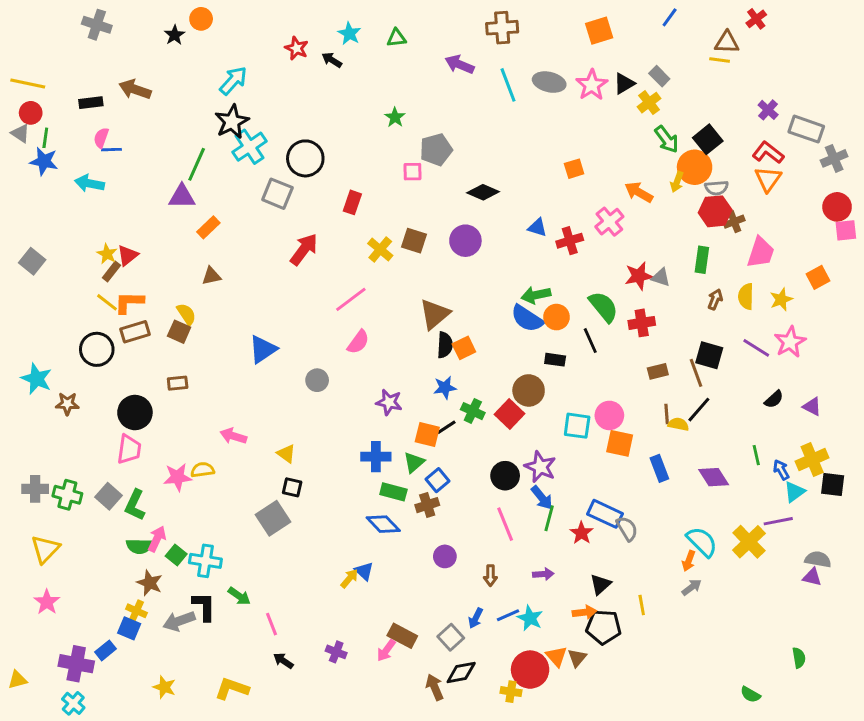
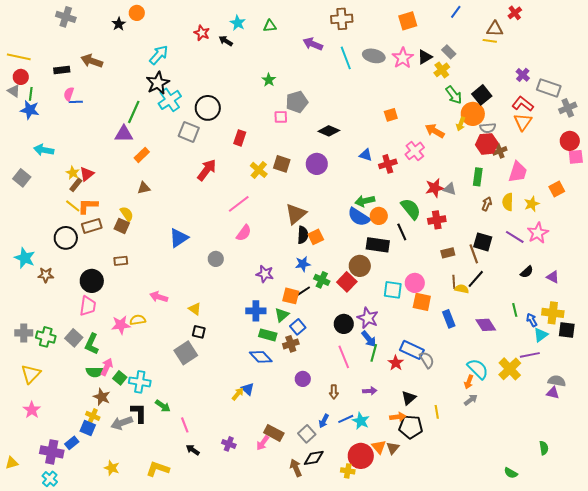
cyan arrow: (89, 183) -> (44, 150), moved
black rectangle: (555, 360) -> (378, 245), size x1.6
yellow cross: (812, 460) -> (553, 313), turned 30

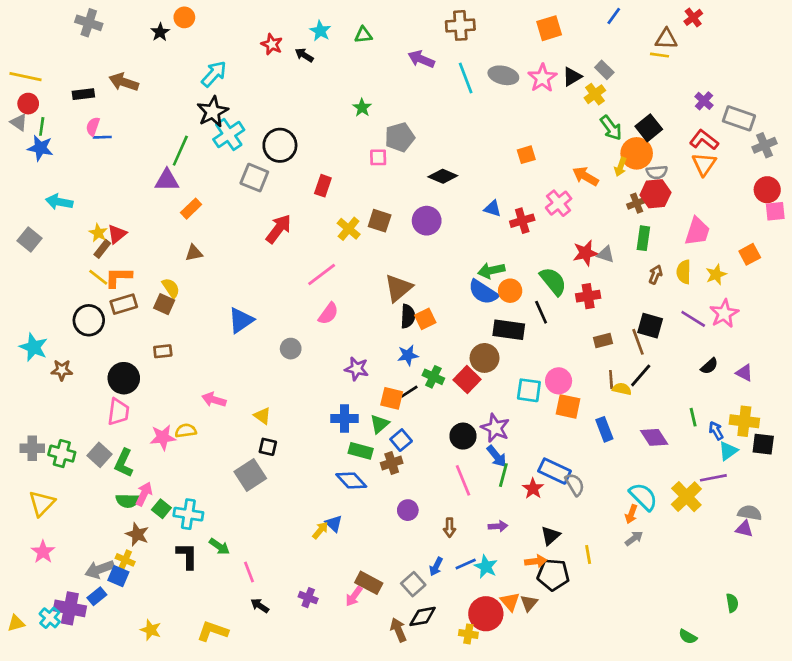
brown cross: (500, 151) -> (637, 203), moved
gray arrow: (122, 423) -> (100, 569), moved
cyan cross: (50, 479) -> (50, 618), moved

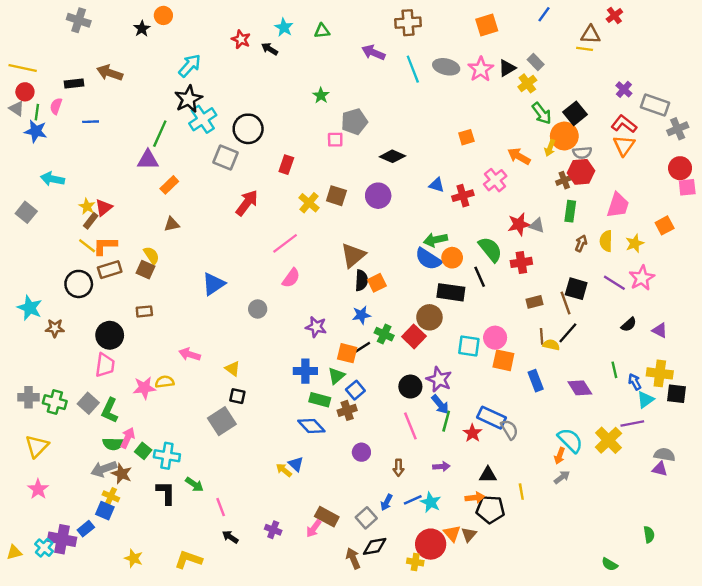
pink semicircle: (93, 126) -> (56, 106), moved
yellow arrow: (320, 530) -> (284, 470), turned -91
black triangle: (550, 536) -> (488, 475), turned 42
gray arrow: (100, 569) -> (104, 469), moved

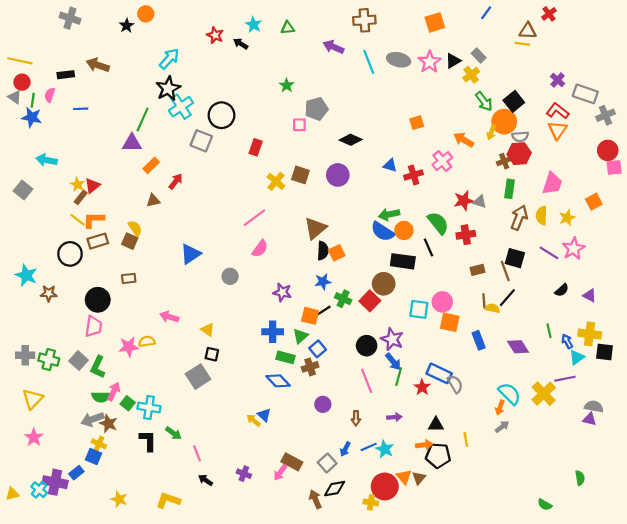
red arrow: (247, 203) -> (176, 181), moved, size x0.7
brown arrow: (581, 243) -> (519, 218), size x1.6

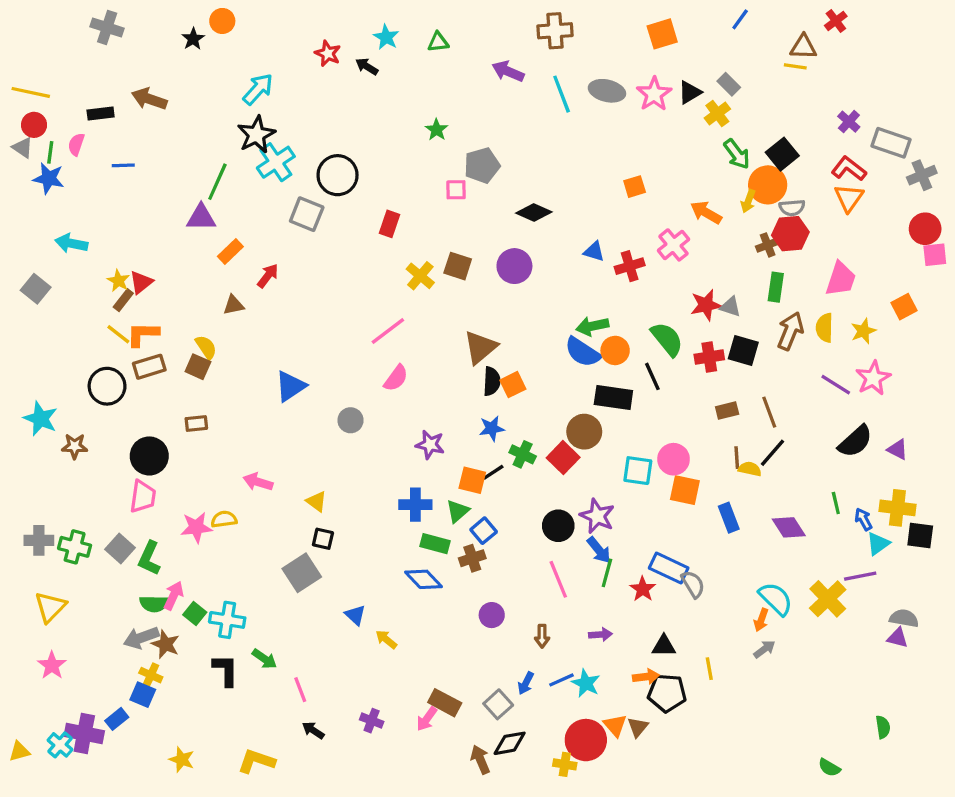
black square: (515, 258) -> (743, 350), moved
black semicircle: (562, 290) -> (855, 441), size x1.6
blue triangle: (264, 415) -> (355, 615), moved

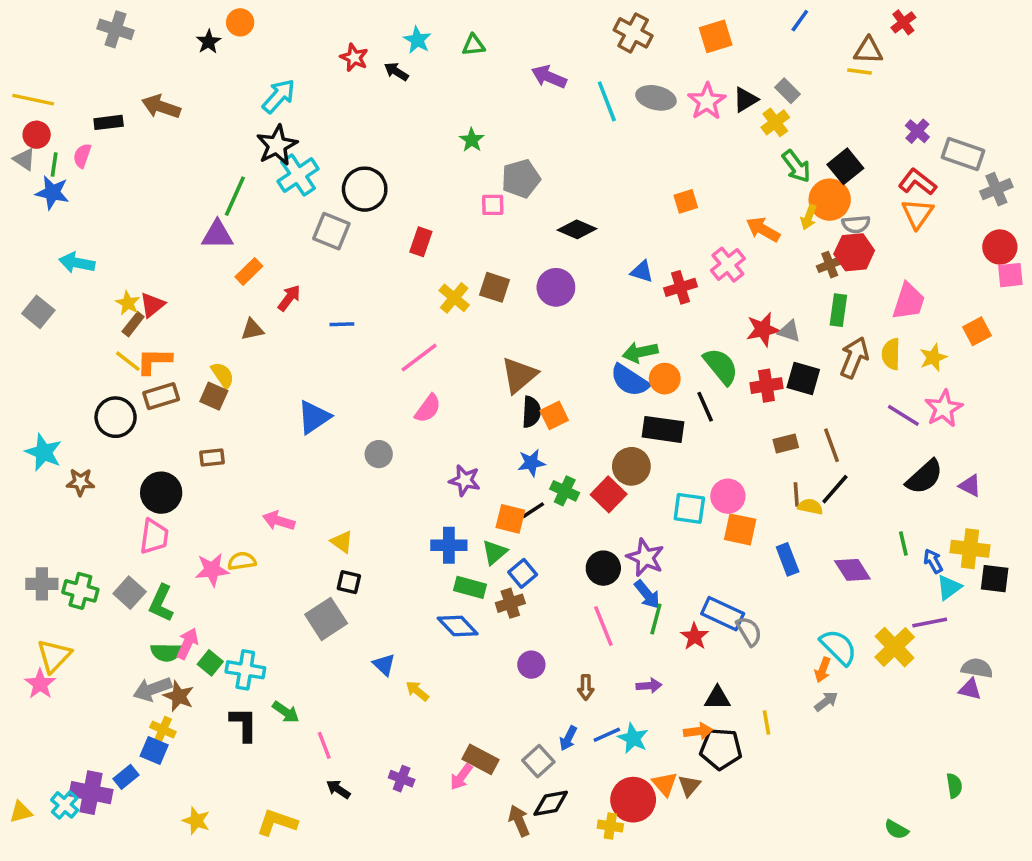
brown cross: (555, 31) -> (633, 33), moved, turned 32
blue line: (123, 165) -> (342, 324), moved
pink star: (52, 665) -> (40, 684), moved

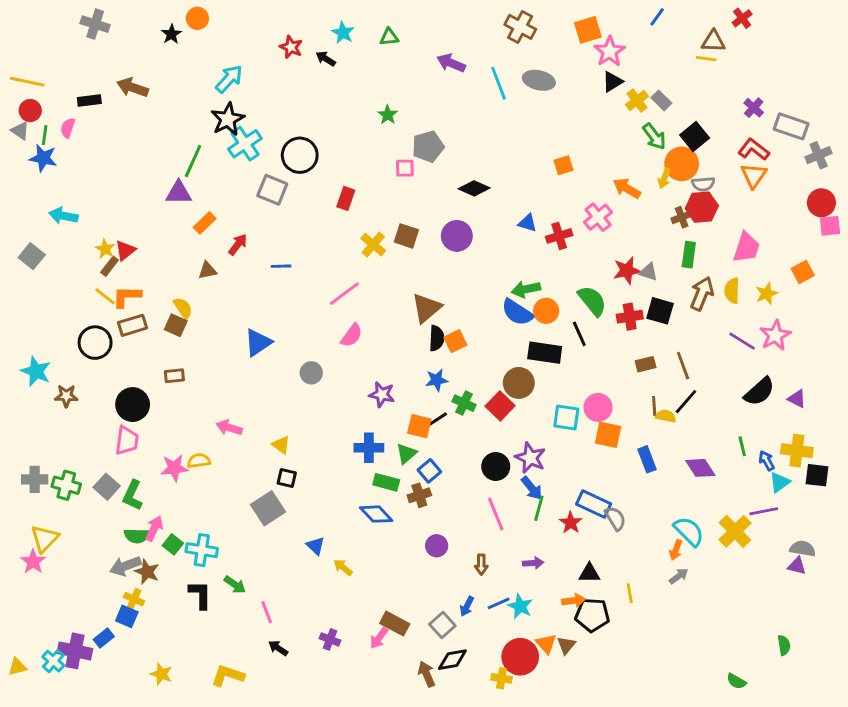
gray rectangle: (788, 91) -> (661, 100), moved
pink star: (707, 101) -> (610, 51), moved

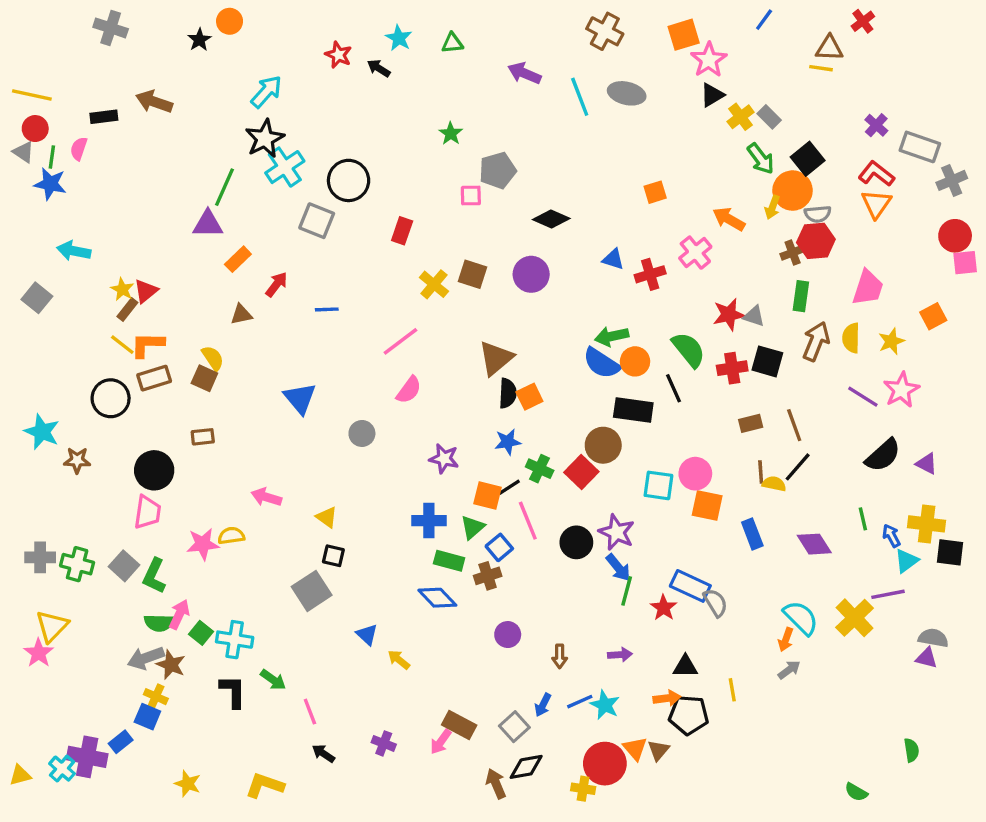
blue triangle: (258, 343) -> (300, 398), turned -36
pink line: (496, 514) -> (528, 521), moved

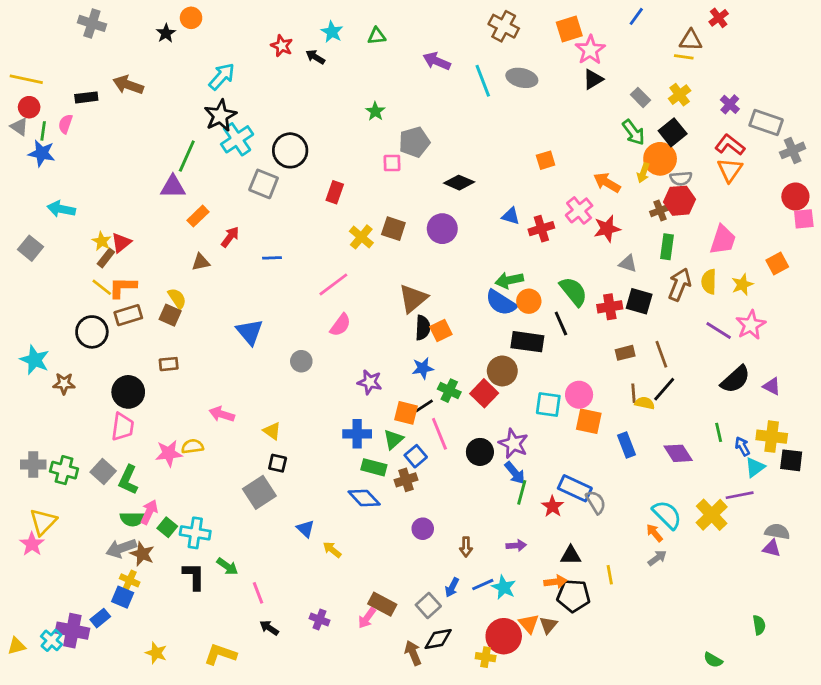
yellow cross: (741, 117) -> (680, 95), moved
red star: (729, 315) -> (607, 229), moved
orange arrow: (786, 640) -> (654, 533), turned 120

